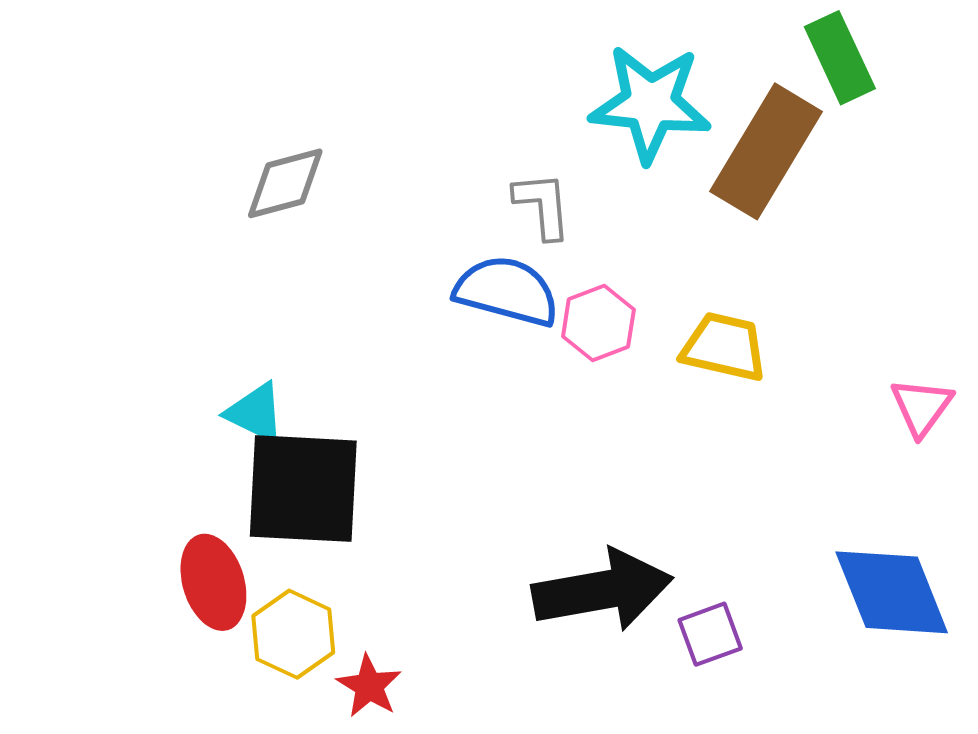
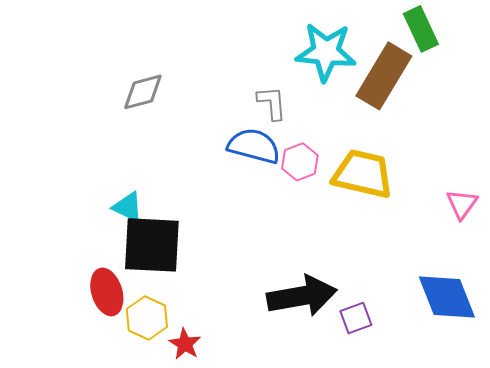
yellow trapezoid: (724, 347) -> (363, 174), size x1.4

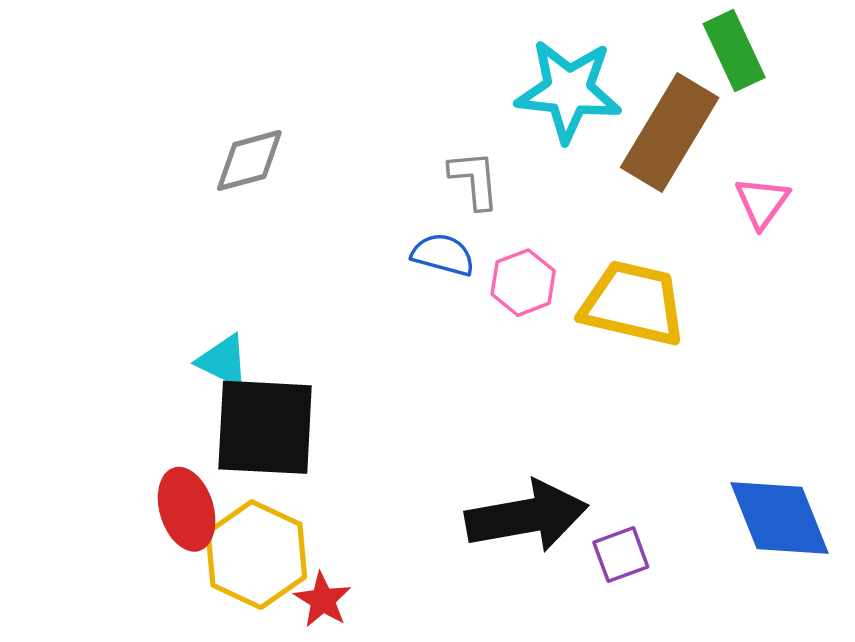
blue semicircle: (254, 146) -> (443, 255), size x0.7
pink triangle: (462, 204) -> (762, 202), moved
yellow hexagon: (147, 318) -> (256, 555), size x1.4

